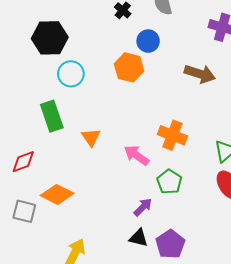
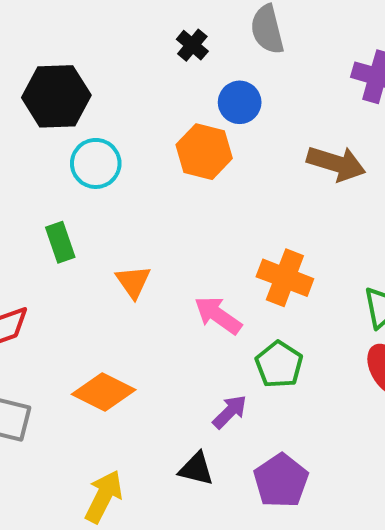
green rectangle: (52, 116) -> (60, 242), size x0.7
orange diamond: (57, 194) -> (104, 392), moved
black triangle: (139, 238) -> (196, 469), moved

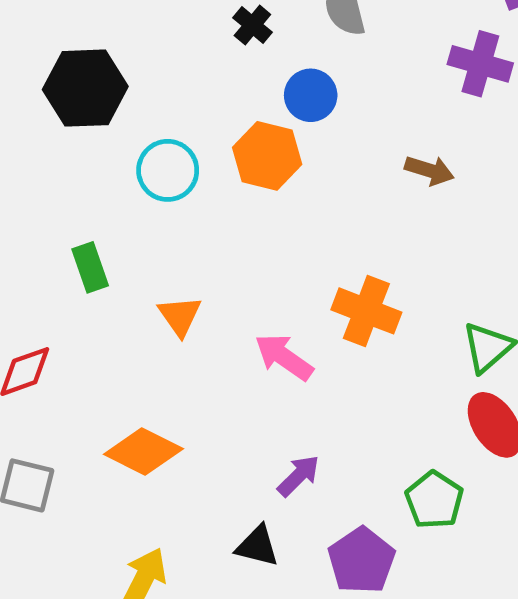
cyan circle: (96, 163) -> (168, 170), moved
brown arrow: (336, 163) -> (429, 170), size x0.7
green pentagon: (279, 364) -> (434, 500), moved

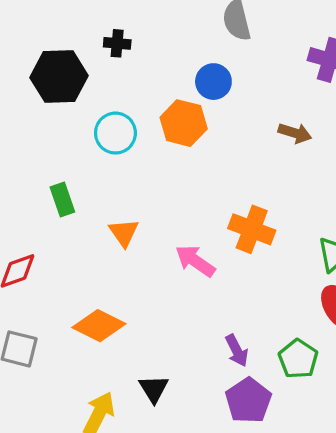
black cross: (252, 25) -> (117, 43), moved, turned -35
purple arrow: (299, 476) -> (237, 351), moved, turned 108
black triangle: (257, 546) -> (154, 389), moved, turned 44

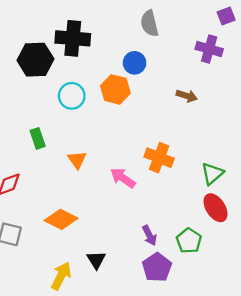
black cross: (117, 43) -> (73, 38), size x2.0

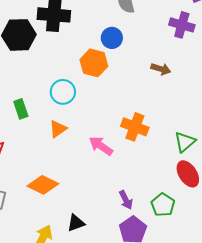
cyan circle: (72, 96) -> (63, 92), moved
orange triangle: (77, 160) -> (58, 129), turned 30
black triangle: (96, 260) -> (76, 223), turned 42

